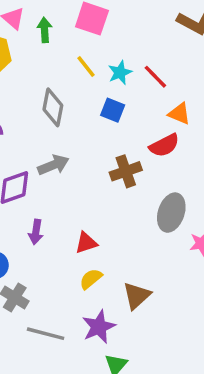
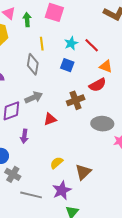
yellow line: (86, 66) -> (42, 44), moved, turned 32
gray ellipse: (171, 213) -> (102, 124), turned 75
red triangle: (86, 243) -> (50, 119), moved

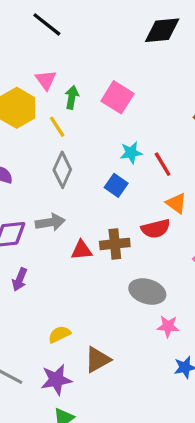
yellow line: (42, 44) -> (57, 127), moved, turned -40
red triangle: (50, 119) -> (82, 250), moved

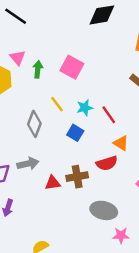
yellow line: (57, 127) -> (57, 104), moved

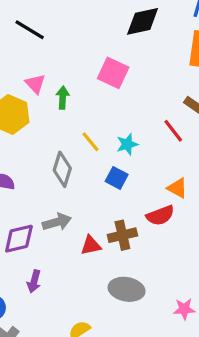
pink square: (72, 67) -> (113, 73), moved
red line: (109, 115) -> (173, 131), moved
gray ellipse: (104, 210) -> (127, 289), moved

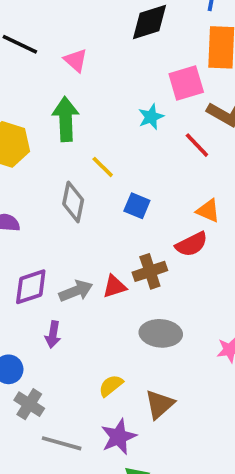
pink square: (113, 73) -> (186, 83), moved, turned -36
pink triangle: (35, 84) -> (76, 60), moved
green arrow: (63, 98) -> (66, 119), size x1.6
cyan star: (127, 144) -> (151, 117), moved
gray arrow: (57, 222) -> (76, 291), moved

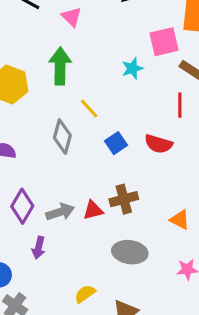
red line: (197, 145) -> (180, 105), moved, turned 40
blue square: (137, 206) -> (116, 143), turned 30
orange triangle: (208, 211) -> (180, 220), moved
red semicircle: (192, 244) -> (158, 144), moved, turned 40
purple diamond: (31, 287) -> (22, 206), turned -44

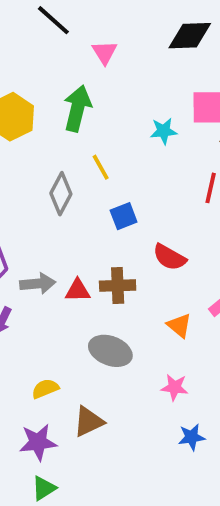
red semicircle: (158, 144) -> (169, 257), moved

